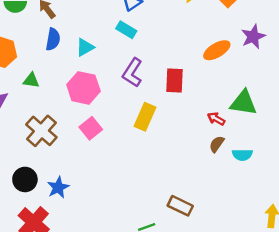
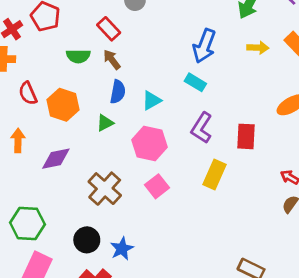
green triangle: (31, 80) -> (105, 123), moved, turned -36

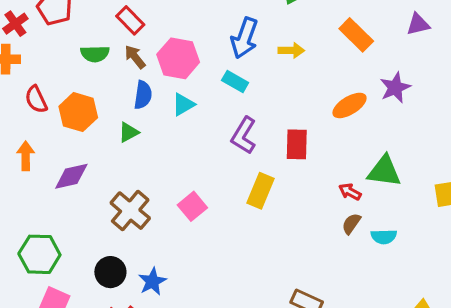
yellow arrow: (258, 48) -> (291, 50), moved
pink hexagon: (150, 144) -> (178, 58), moved

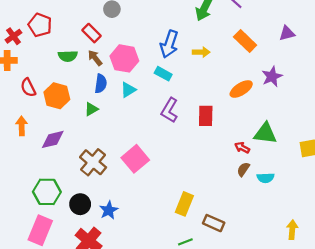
yellow rectangle: (260, 191) -> (184, 204), moved
pink square: (192, 206) -> (135, 159), size x1.4
green hexagon: (39, 254) -> (47, 192), moved

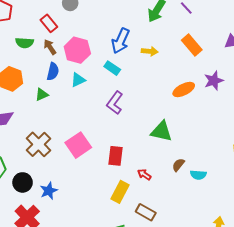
red rectangle: (206, 116) -> (115, 156), moved
green triangle: (265, 133) -> (161, 131), moved
red arrow: (242, 148) -> (144, 174), moved

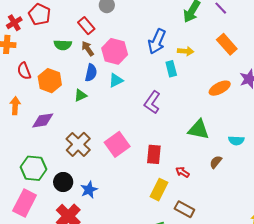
cyan rectangle: (112, 68) -> (171, 69), moved, turned 42
cyan semicircle: (198, 175) -> (236, 141), moved

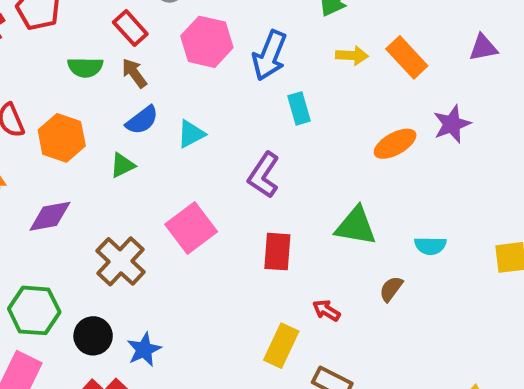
pink hexagon: (115, 51) -> (207, 42), moved
yellow arrow: (186, 51) -> (352, 55), moved
blue semicircle: (91, 73) -> (142, 120), turned 42
pink square: (117, 144) -> (191, 228), moved
red rectangle: (154, 154) -> (277, 252), moved

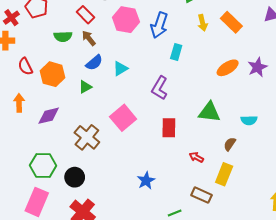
yellow arrow: (352, 55) -> (202, 23), turned 77
cyan rectangle: (299, 108) -> (176, 52), turned 35
purple star: (452, 124) -> (257, 67), moved
yellow rectangle: (281, 346) -> (224, 174), moved
blue star: (144, 350) -> (146, 181), moved

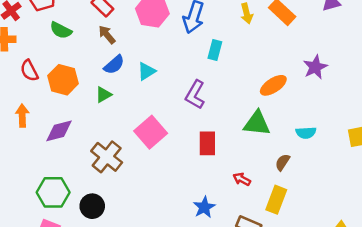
green semicircle: (63, 36) -> (61, 30), moved, turned 30
orange ellipse: (228, 68) -> (273, 85), moved
blue star: (146, 181) -> (204, 207), moved

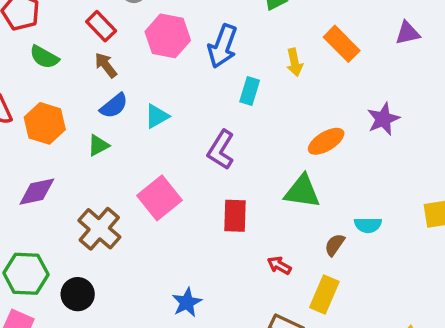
yellow arrow: (247, 13) -> (295, 62), moved
cyan semicircle: (306, 133) -> (368, 225), moved
blue star: (204, 207) -> (187, 302), moved

